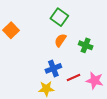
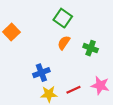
blue cross: (53, 68) -> (41, 73), moved
red line: (73, 78) -> (73, 90), moved

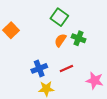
green cross: (91, 48) -> (79, 38), moved
red line: (73, 90) -> (66, 68), moved

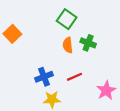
orange semicircle: (60, 40) -> (68, 45), turned -40
pink star: (95, 81) -> (106, 90), turned 30

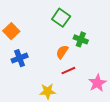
orange semicircle: (68, 45) -> (62, 52), moved, turned 40
blue cross: (44, 77) -> (20, 58), moved

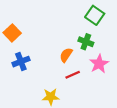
green square: (61, 18) -> (95, 15), moved
pink star: (97, 83) -> (99, 64), moved

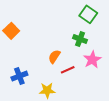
orange semicircle: (66, 55) -> (54, 57), moved
blue cross: (21, 62) -> (19, 76), moved

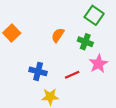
orange semicircle: (54, 57) -> (58, 35), moved
blue cross: (19, 76) -> (38, 71), moved, turned 35

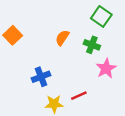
blue cross: (38, 71) -> (41, 77), turned -35
red line: (72, 75) -> (79, 96), moved

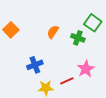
green square: (101, 16) -> (93, 23), moved
pink star: (106, 68) -> (86, 69), moved

